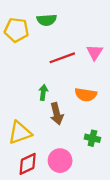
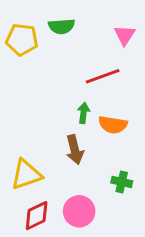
pink triangle: (95, 52) -> (125, 35), moved
red line: (62, 58) -> (103, 76), moved
green arrow: (43, 92) -> (84, 113), moved

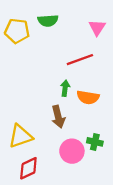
pink circle: (79, 211) -> (72, 151), moved

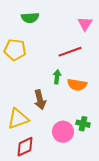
green semicircle: (48, 21) -> (30, 18), moved
yellow pentagon: (17, 31) -> (15, 50), moved
brown arrow: (58, 117) -> (40, 100), moved

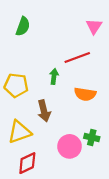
green semicircle: (30, 18) -> (23, 26), moved, turned -66
yellow pentagon: (15, 50) -> (16, 85), moved
green arrow: (57, 77) -> (54, 76), moved

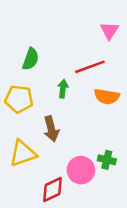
green semicircle: (23, 26) -> (31, 59), moved
orange semicircle: (85, 94) -> (107, 97), moved
red diamond: (27, 163) -> (53, 190), moved

